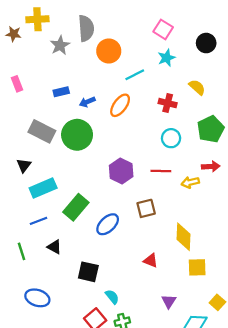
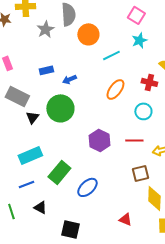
red cross: (168, 103) -> (149, 82), moved
orange ellipse: (120, 105) -> (115, 89), moved
gray rectangle: (42, 131) -> (17, 96), moved
black triangle: (24, 165) -> (32, 117), moved
brown square: (146, 208) -> (140, 173), moved

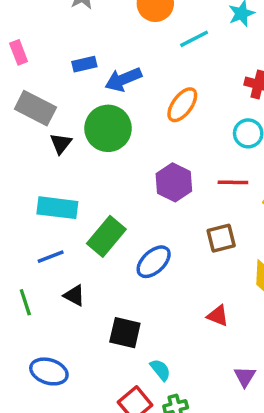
blue arrow: (69, 79) -> (123, 79), size x1.5
orange ellipse: (115, 89) -> (182, 105), moved
cyan rectangle: (30, 155) -> (57, 208), turned 30
brown square: (140, 173) -> (221, 238), moved

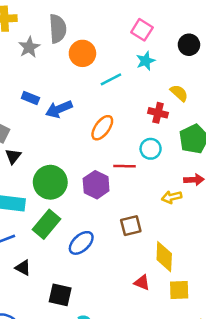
blue rectangle: (84, 64) -> (30, 98), turned 35
green circle: (108, 128) -> (50, 182), moved
red line: (233, 182) -> (125, 166), moved
red triangle: (218, 316) -> (142, 283), moved

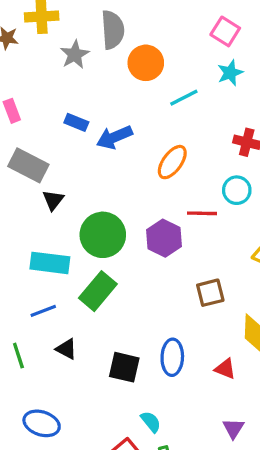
blue ellipse: (81, 243) -> (172, 357), moved, turned -45
black square: (60, 295) -> (124, 367), moved

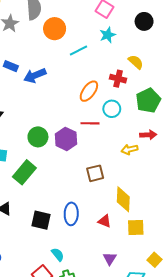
orange ellipse: (172, 162) -> (89, 91), moved
green circle: (103, 235) -> (38, 137), moved, size x0.7

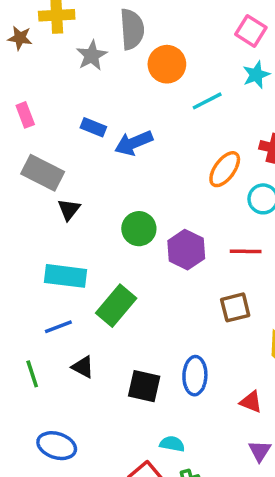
red line: (90, 123) -> (246, 251), moved
green circle: (38, 137) -> (139, 229), moved
red triangle: (105, 221) -> (251, 402), moved
cyan semicircle: (58, 254) -> (172, 444), turned -40

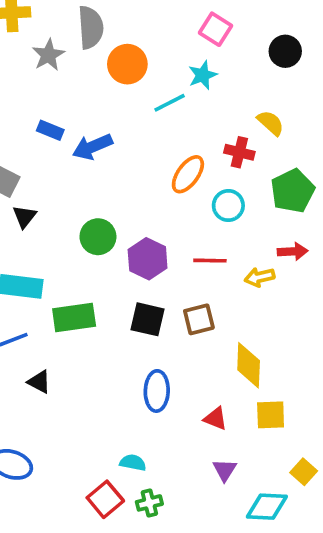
cyan star: (256, 75) -> (203, 75), moved
green rectangle: (116, 306) -> (74, 318), turned 42
black square: (144, 386) -> (148, 319), moved

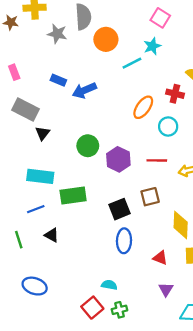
gray star: (48, 55) -> (57, 34), turned -30
black square: (148, 319) -> (119, 209), moved, turned -35

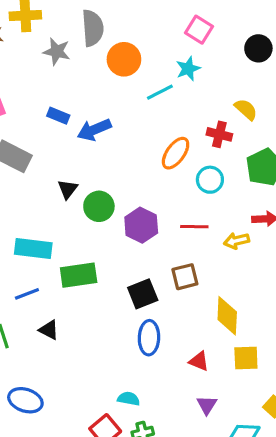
black triangle: (43, 133) -> (68, 189), moved

